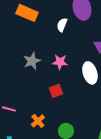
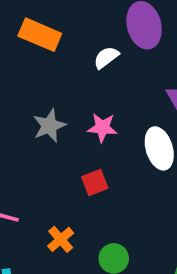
white semicircle: (62, 25) -> (106, 57), turned 32

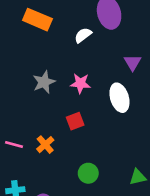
orange cross: (61, 239) -> (45, 145), moved

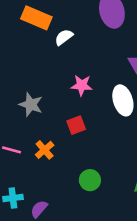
white semicircle: (83, 35) -> (64, 37), moved
gray star: (44, 82) -> (31, 105), moved, turned -30

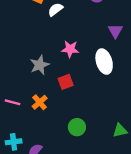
gray star: (31, 105) -> (40, 65), moved, turned 30

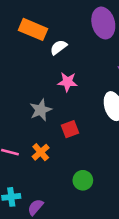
pink star: (70, 49) -> (68, 82), moved

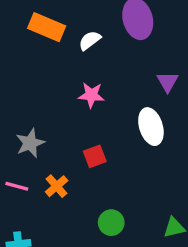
white semicircle: (59, 47) -> (90, 40), moved
gray star: (41, 110) -> (30, 143), moved

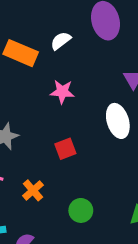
orange rectangle: (47, 27) -> (21, 53), moved
orange cross: (57, 186) -> (33, 190), moved

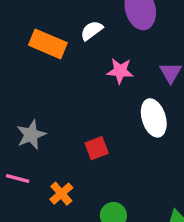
pink star: (62, 92) -> (120, 71), moved

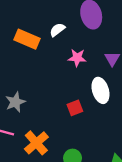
red square: (97, 148) -> (75, 108), moved
orange cross: (61, 194) -> (36, 143), size x1.5

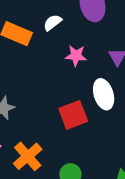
red square: (75, 108) -> (73, 115), size x1.5

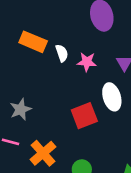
white semicircle: (53, 23) -> (62, 53), moved, turned 108

